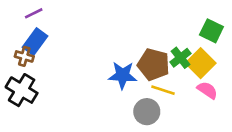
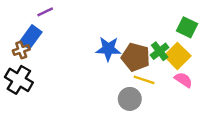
purple line: (34, 13) -> (45, 12), moved
brown cross: (24, 56) -> (21, 50), turned -35
blue star: (123, 75) -> (108, 49), moved

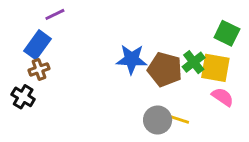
brown cross: (21, 50) -> (39, 69), moved
yellow square: (177, 56) -> (215, 68), turned -35
black cross: (19, 80) -> (23, 97), size x0.7
yellow line: (144, 80) -> (176, 119), moved

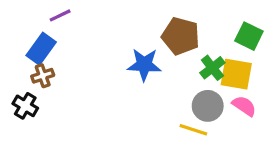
brown pentagon: (165, 69) -> (181, 36), moved
gray circle: (158, 120) -> (208, 106), moved

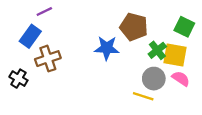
brown cross: (43, 76) -> (48, 59), moved, size x1.5

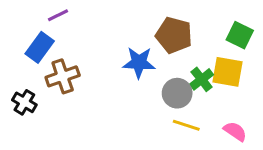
green cross: (157, 50) -> (202, 79), moved
gray circle: (154, 79) -> (177, 93), moved
pink semicircle: (181, 79) -> (235, 131), moved

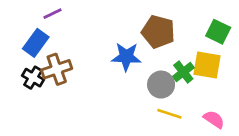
black cross: (24, 102) -> (33, 78), moved

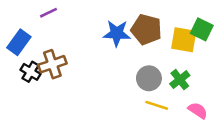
blue rectangle: (36, 43) -> (19, 42), moved
blue star: (126, 57) -> (117, 33), moved
yellow square: (207, 65) -> (184, 40), moved
green cross: (183, 72) -> (180, 80), moved

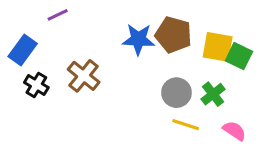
green square: (202, 29) -> (239, 56), moved
brown cross: (52, 64) -> (84, 76), moved, turned -32

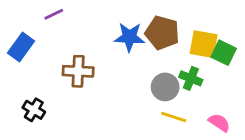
brown cross: (84, 76) -> (78, 71), turned -36
black cross: (36, 85) -> (34, 110), moved
green cross: (213, 94) -> (191, 78), moved, turned -30

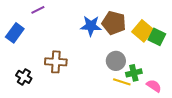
yellow square: (204, 44) -> (143, 31), turned 30
brown cross: (78, 71) -> (56, 62), moved
green cross: (191, 78) -> (134, 73), moved, turned -35

